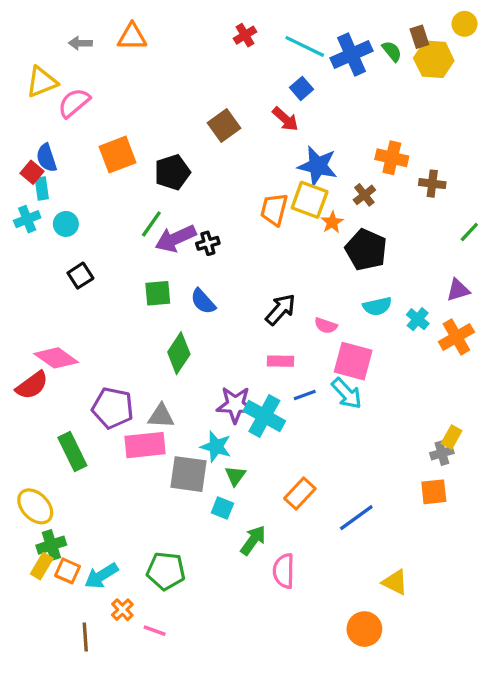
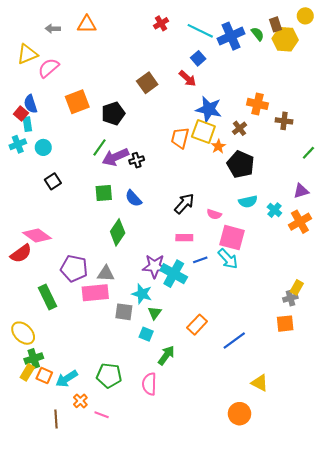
gray square: (189, 474) -> (124, 312), size x0.7
pink semicircle: (284, 571) -> (149, 384), moved

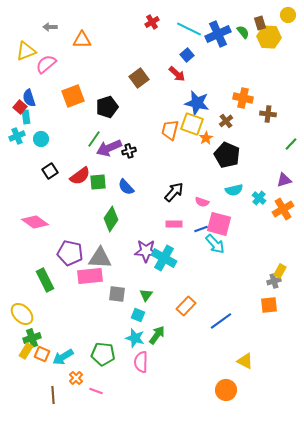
orange triangle: (87, 24) -> (82, 40), moved
red semicircle: (21, 254) -> (80, 176), moved
blue line: (200, 260) -> (201, 229), moved
gray triangle: (106, 274) -> (100, 258), size x1.4
cyan star: (142, 294) -> (135, 338), moved

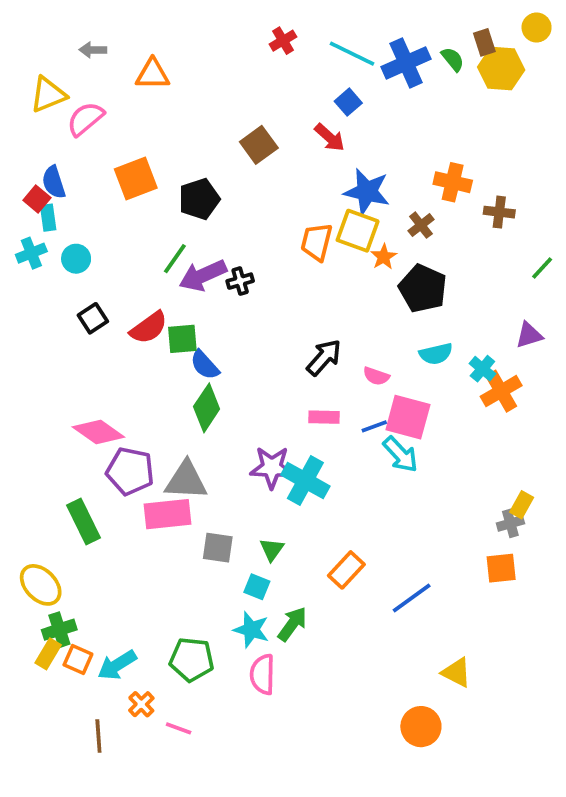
blue semicircle: (126, 187) -> (205, 365), moved
orange cross: (283, 209) -> (501, 391), moved
pink diamond: (35, 222) -> (98, 432), moved

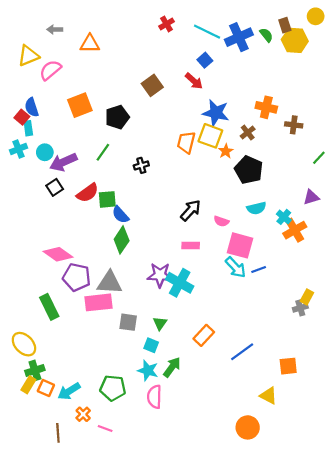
purple arrow: (203, 275) -> (63, 162), moved
blue line: (374, 426) -> (259, 270), moved
orange square: (501, 568) -> (288, 366), moved

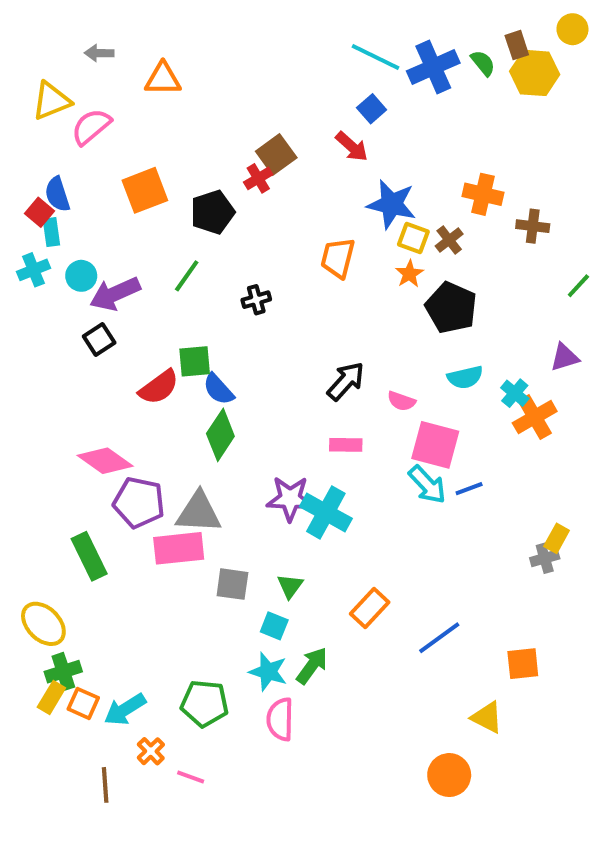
red cross: (166, 24) -> (258, 178), moved
yellow square: (210, 136) -> (413, 238), moved, size x0.7
red semicircle: (88, 193) -> (159, 387), moved

